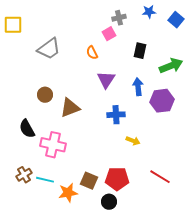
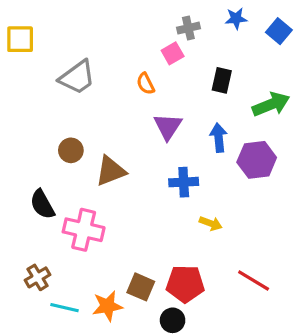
cyan line: (45, 180) -> (65, 308), moved

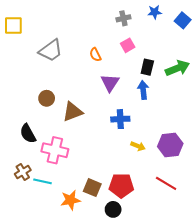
pink square: (173, 53) -> (128, 45), moved
black rectangle: (222, 80) -> (147, 67), moved
purple hexagon: (257, 160) -> (170, 145), moved
brown cross: (38, 277) -> (23, 172), moved
cyan line: (65, 308) -> (42, 181), moved

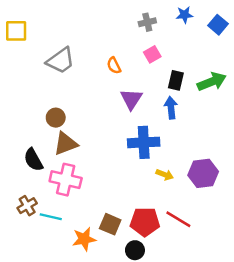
brown triangle: (73, 112) -> (66, 144), moved
blue cross: (120, 119) -> (144, 142), size x1.4
red line: (166, 183) -> (178, 219), moved

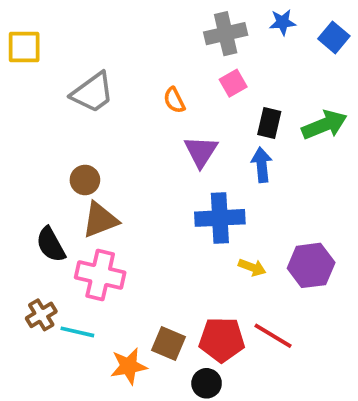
gray cross: (147, 22) -> (226, 34), size x1.5

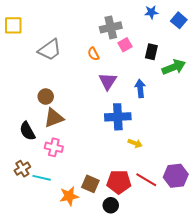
gray cross: (226, 34) -> (111, 27), moved
black rectangle: (269, 123) -> (151, 52), moved
purple hexagon: (311, 265) -> (176, 176), moved
pink cross: (100, 275) -> (54, 147), size x0.7

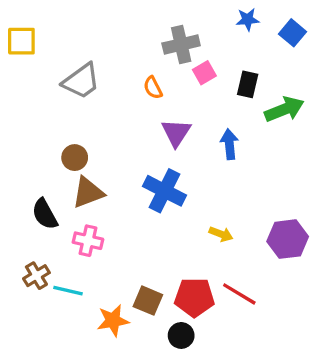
blue cross: (118, 117) -> (164, 191), moved, turned 30
purple hexagon: (176, 176) -> (288, 239), moved

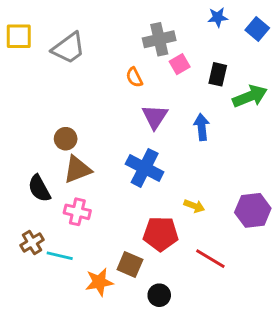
gray trapezoid: (81, 81) -> (69, 48), moved
red pentagon: (194, 297) -> (161, 234), moved

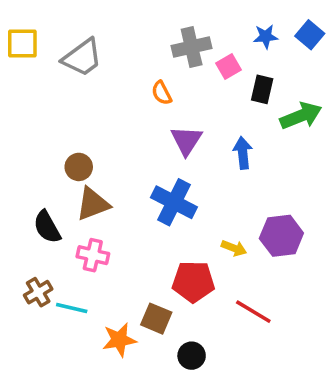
blue star: (218, 17) -> (266, 36), moved
pink square: (180, 64) -> (229, 66), moved
purple hexagon: (253, 210) -> (281, 236), moved

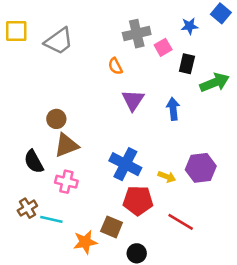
blue square: (310, 35) -> (221, 13), moved
blue cross: (174, 202) -> (125, 164), moved

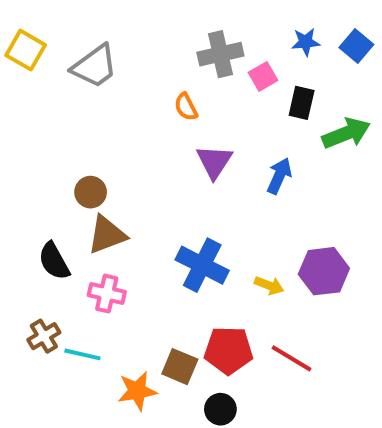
blue square: (221, 13) -> (356, 46), moved
yellow square: (16, 31) -> (26, 50), turned 30
blue arrow: (173, 109) -> (279, 176), turned 30
red pentagon: (138, 201) -> (229, 350), moved

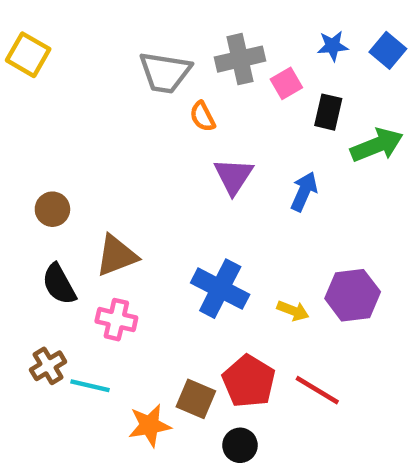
gray trapezoid: (95, 66) -> (165, 72), moved, turned 45
brown circle: (91, 192) -> (52, 209), moved
red pentagon: (229, 350) -> (249, 381), turned 30

